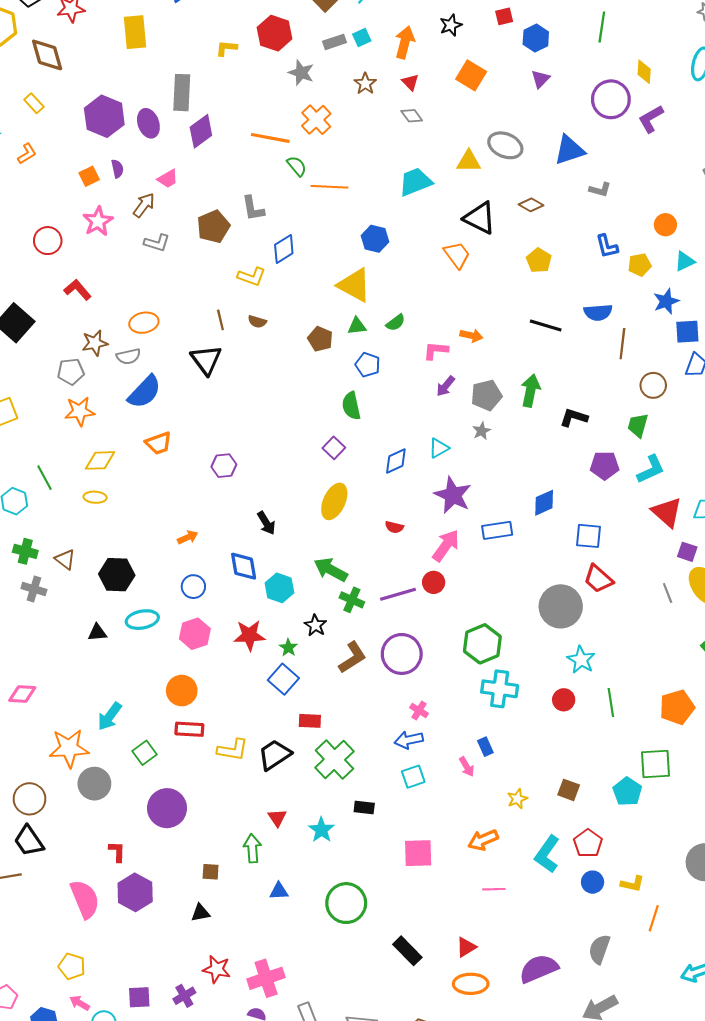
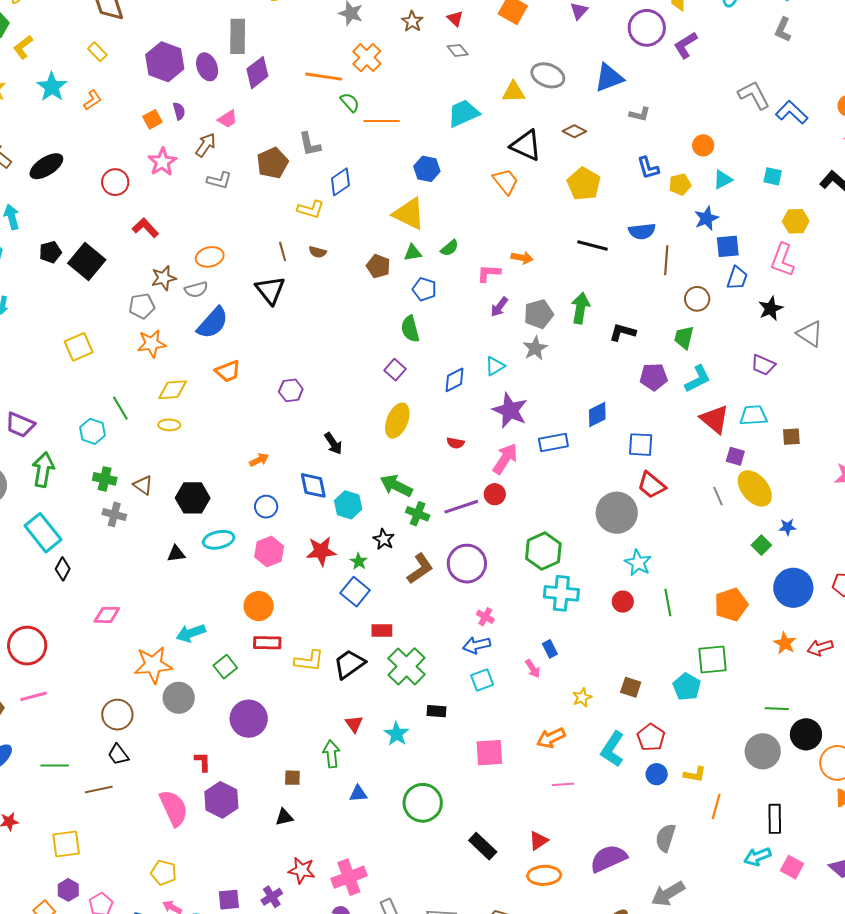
yellow pentagon: (539, 260) -> (584, 184), size x1.4
gray star: (482, 431) -> (535, 348), size x1.4
cyan arrow: (110, 716) -> (191, 633), turned 36
black trapezoid: (29, 841) -> (118, 755), size x0.7

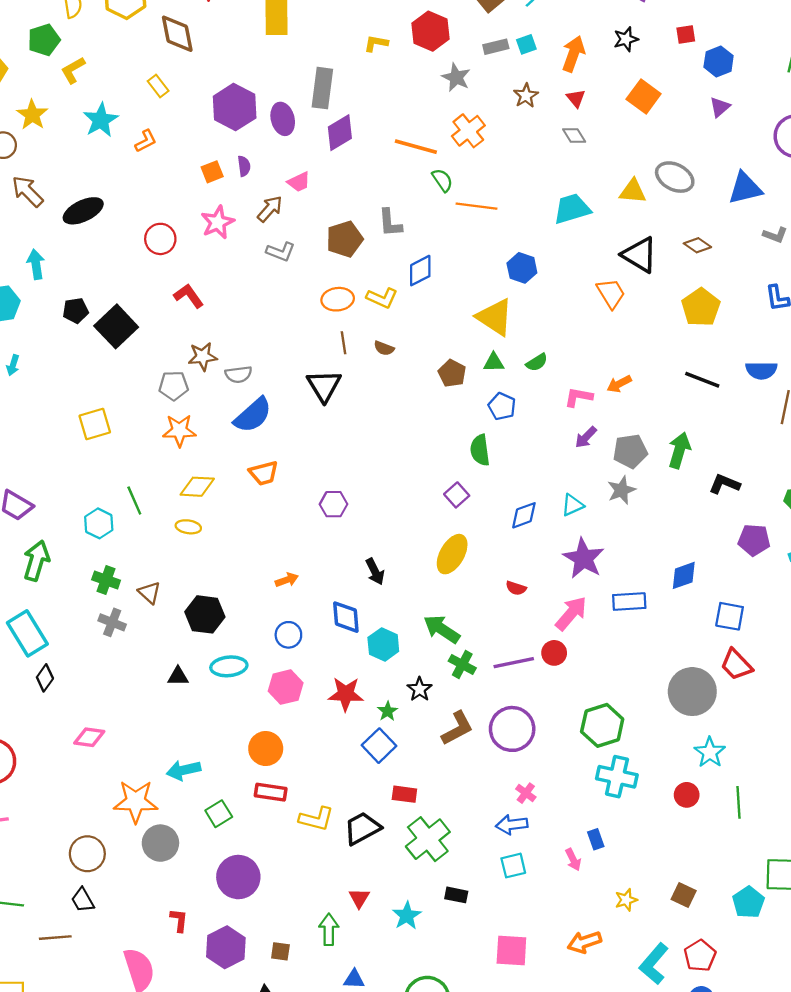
orange ellipse: (210, 257) -> (338, 299), moved
orange arrow: (522, 258) -> (619, 384), turned 135
purple hexagon: (221, 800) -> (226, 947), moved

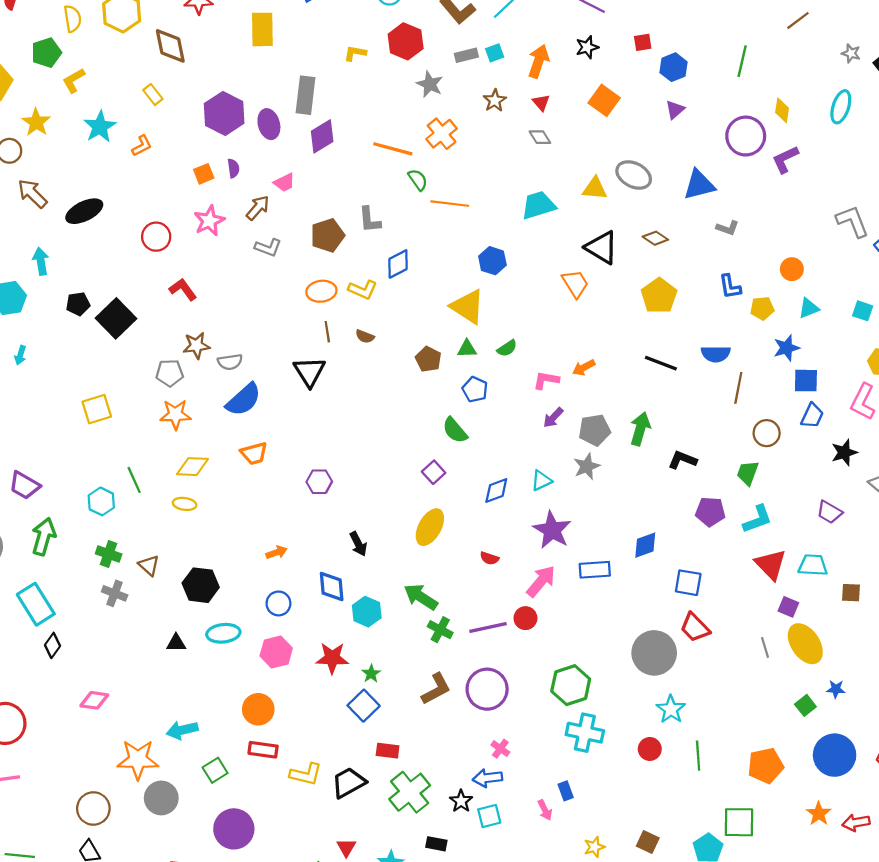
green semicircle: (480, 450) -> (455, 430), turned -32
black star: (420, 689) -> (461, 801), moved

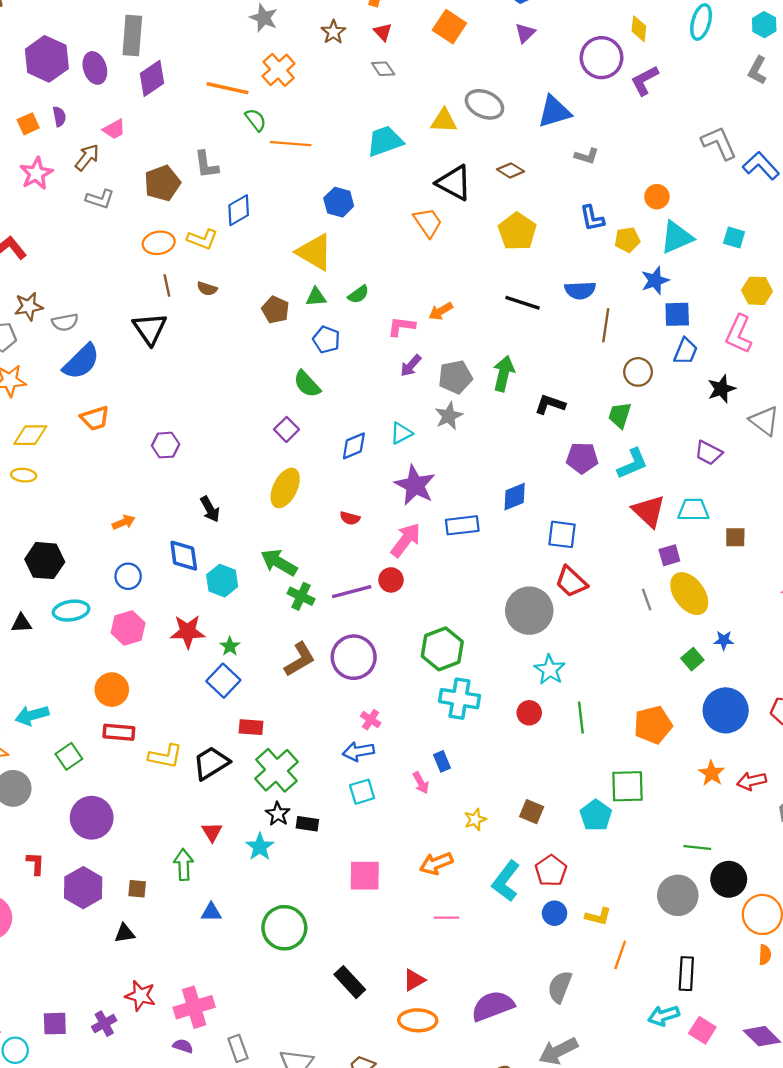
cyan triangle: (809, 308) -> (677, 237), size x1.5
purple square: (788, 607) -> (669, 555), turned -36
black star: (461, 801) -> (278, 814), moved

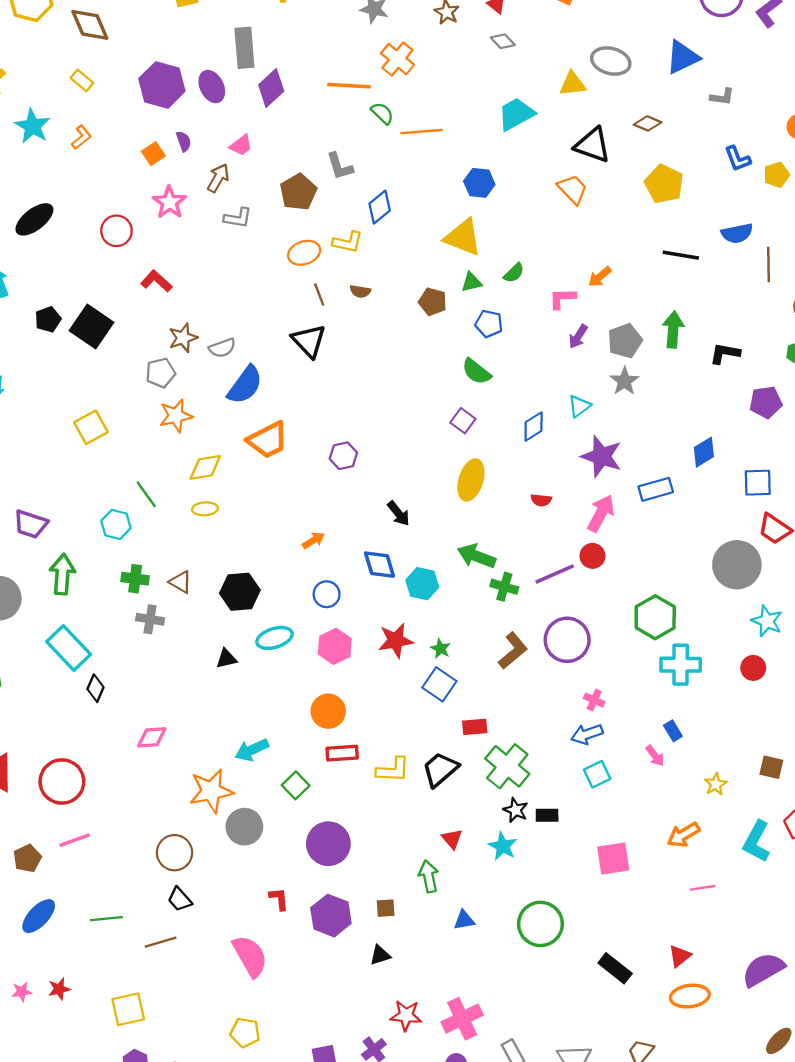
orange trapezoid: (95, 418) -> (268, 440), size x1.4

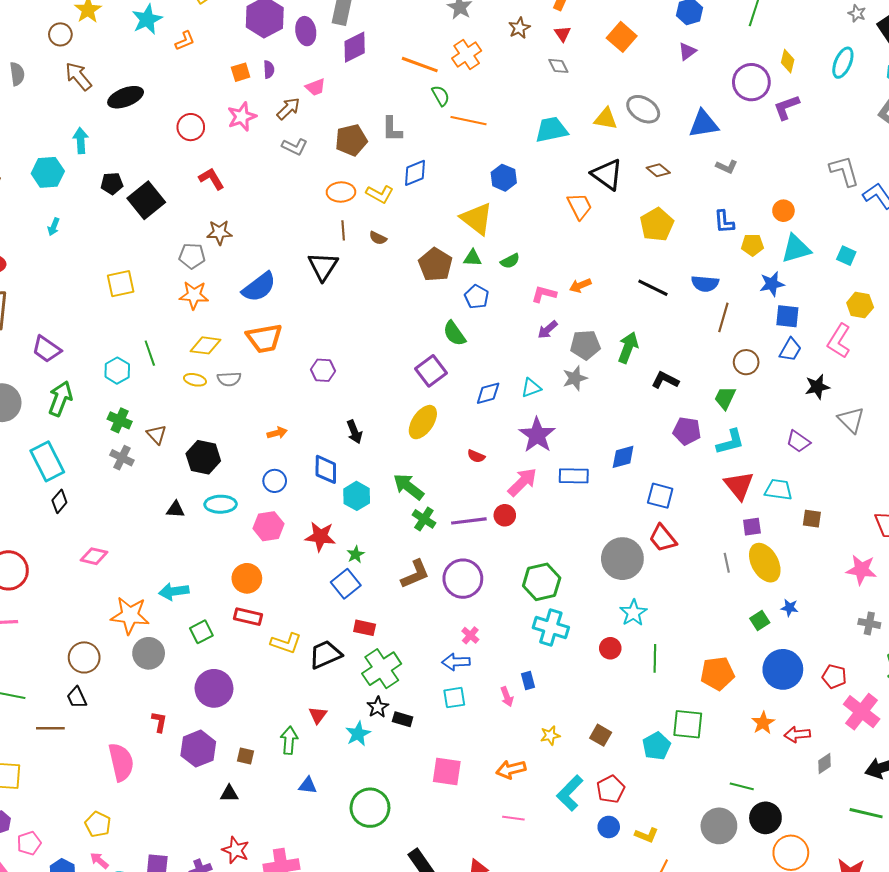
brown pentagon: (433, 302) -> (435, 265), size x1.4
gray semicircle: (222, 348) -> (229, 379), moved
purple square: (463, 421) -> (431, 371), size x1.4

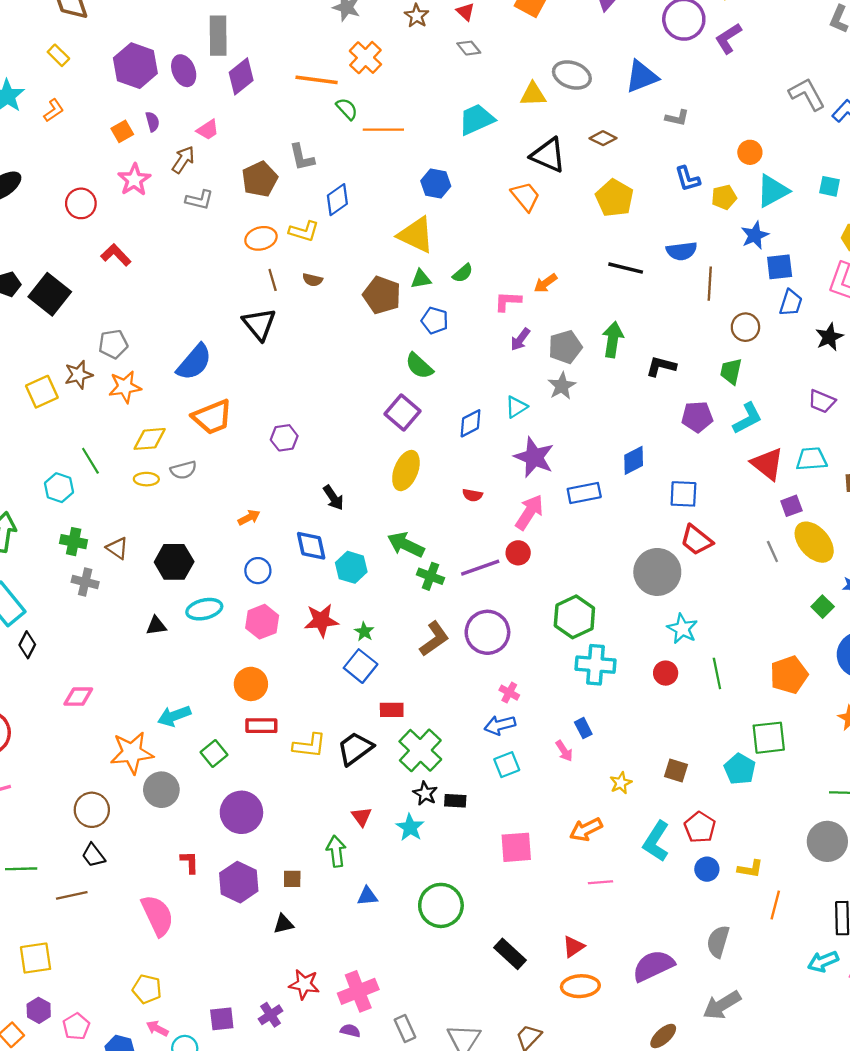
brown star: (219, 232) -> (79, 375), moved

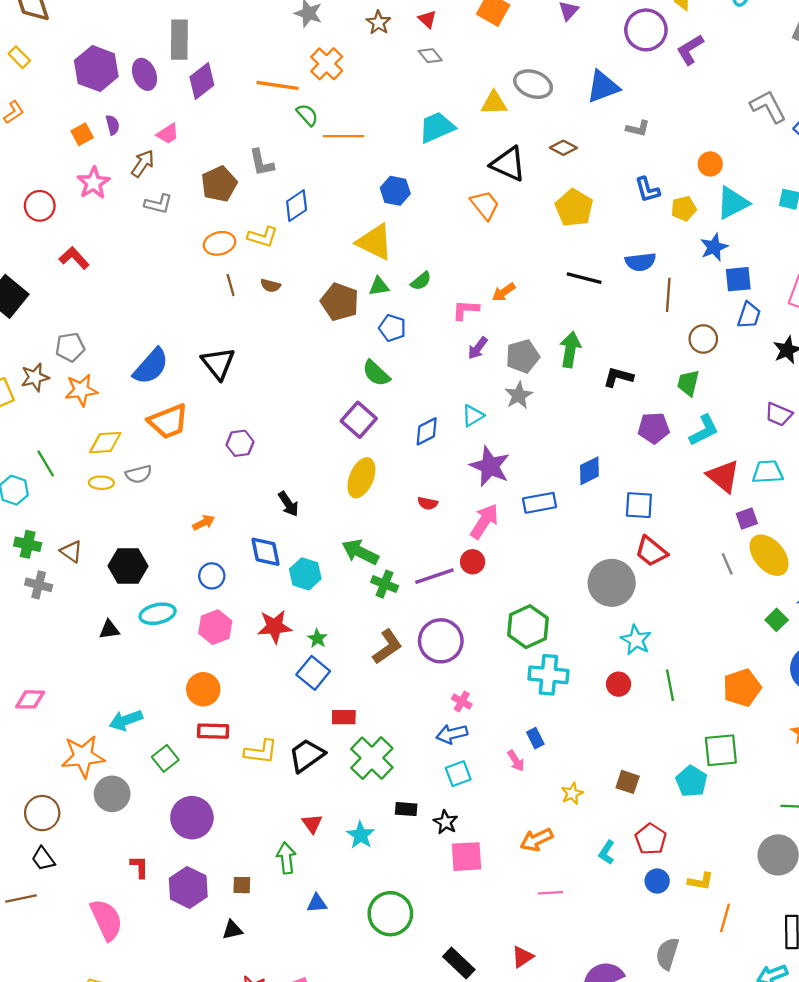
black triangle: (259, 324) -> (218, 363), moved
black star: (425, 793) -> (446, 822), moved
cyan L-shape: (656, 841) -> (607, 852), size x0.6

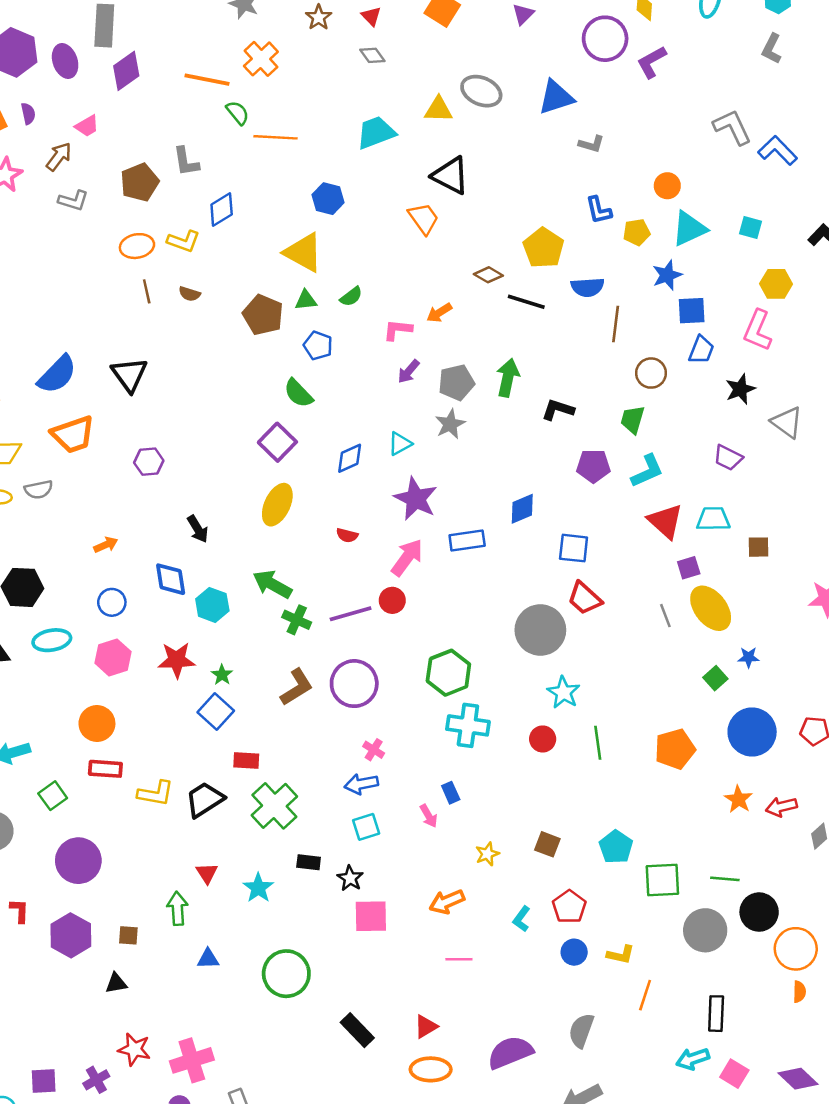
brown diamond: (563, 148) -> (488, 275), moved
yellow pentagon: (574, 208) -> (543, 248), moved
green square: (721, 750) -> (662, 880), moved

